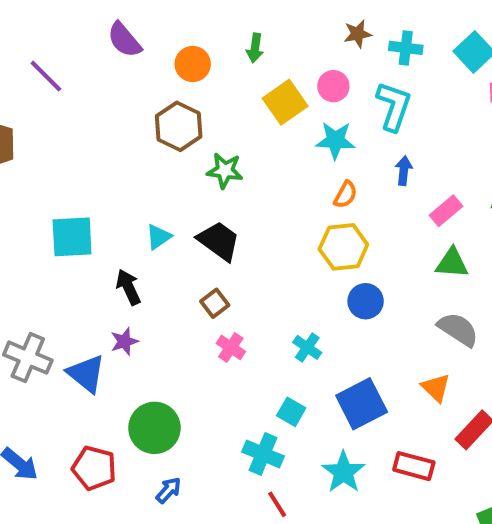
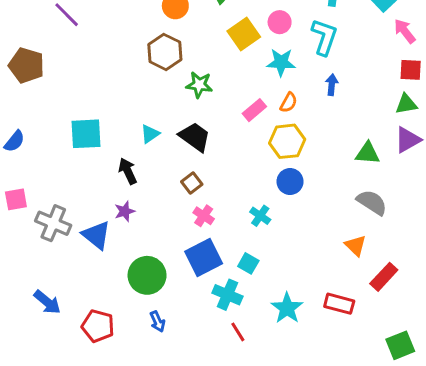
pink rectangle: (446, 211) -> (254, 110), moved
blue circle: (366, 301) -> (290, 182), moved
blue square: (362, 404) -> (204, 257), moved
red pentagon: (94, 468) -> (98, 326), moved
blue arrow: (169, 490) -> (157, 322), turned 114

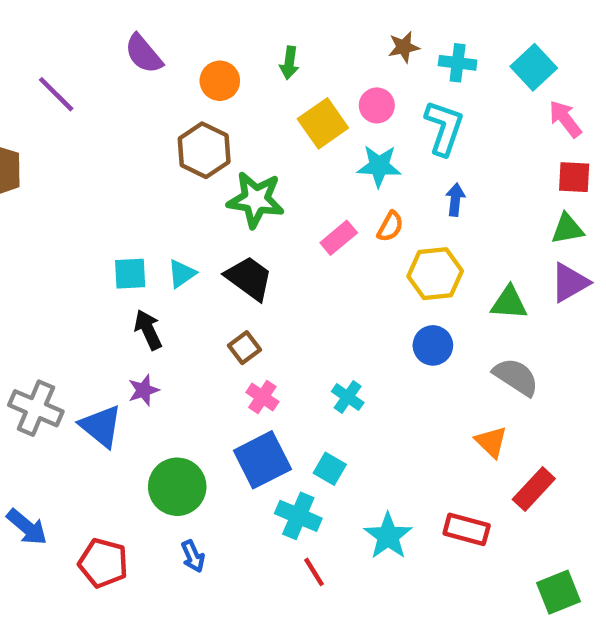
green star: (199, 85) -> (256, 200), size x1.4
cyan square: (86, 134) -> (130, 274), moved, size x0.7
yellow hexagon: (287, 141) -> (435, 274), moved
blue circle: (290, 182) -> (433, 345), moved

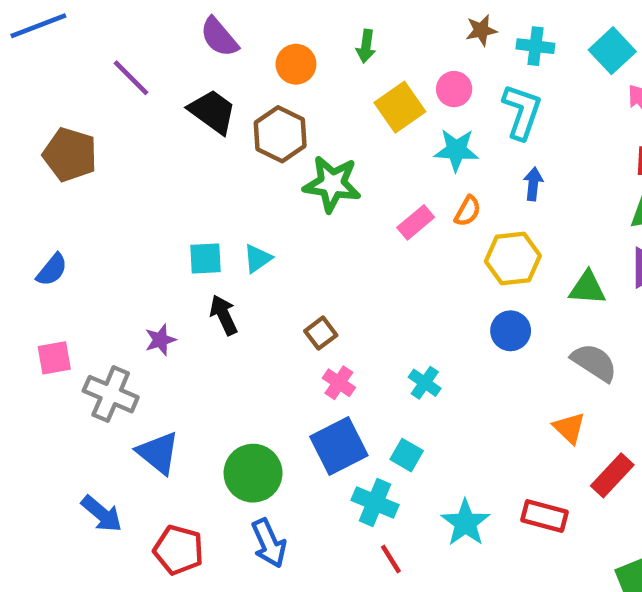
black trapezoid: (249, 278) -> (212, 112), moved
purple star: (144, 390) -> (160, 340), moved
blue triangle: (101, 426) -> (158, 453), moved
blue arrow: (193, 556) -> (269, 543), size x1.5

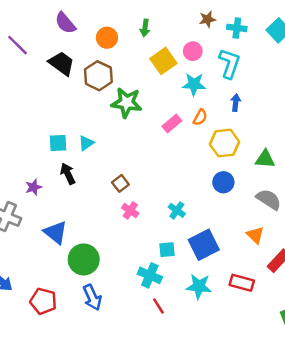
blue square: (339, 446) -> (204, 245), moved
blue triangle: (158, 453) -> (56, 232), moved
cyan square: (407, 455) -> (167, 250), turned -35
cyan star: (465, 523) -> (199, 286), turned -30

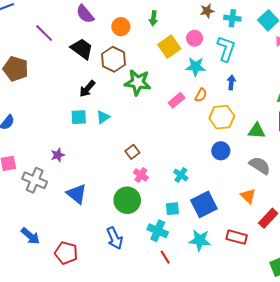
black arrow: (68, 174) -> (87, 89), moved, turned -114
green circle: (84, 259) -> (127, 200), moved
blue arrow: (92, 297) -> (115, 238), moved

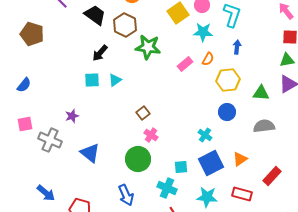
gray semicircle: (260, 166) -> (264, 126), turned -40
cyan cross: (181, 175) -> (205, 135), moved
orange triangle: (248, 196) -> (240, 159), moved, turned 42

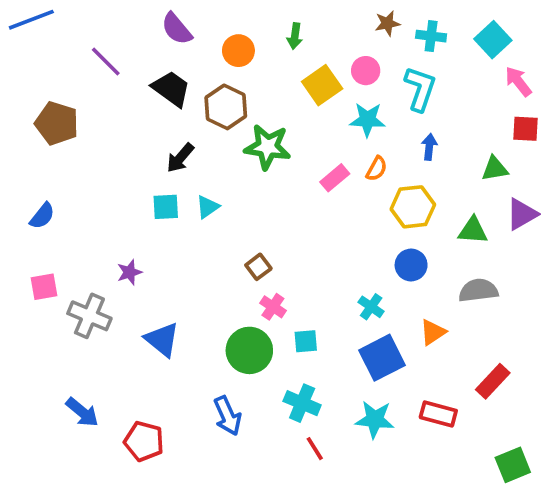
green triangle: (287, 60) -> (495, 169), moved
orange triangle: (240, 159) -> (433, 332), moved
cyan square: (181, 167) -> (306, 341), moved

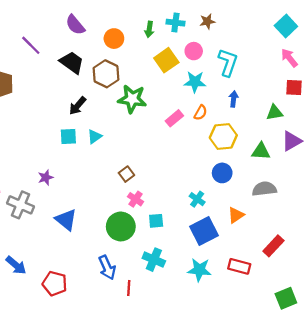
cyan cross: (431, 36) -> (175, 23), moved
cyan square: (493, 40) -> (286, 26), moved
red line: (315, 449) -> (129, 288), moved, turned 35

